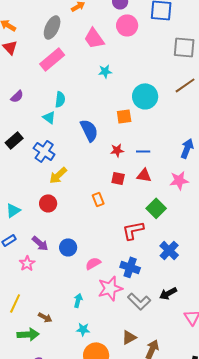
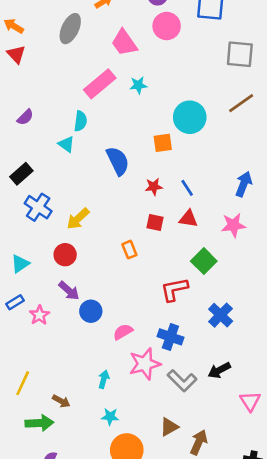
pink rectangle: (52, 59) -> (100, 84), moved
blue cross: (44, 151) -> (38, 207), moved
blue line: (143, 151) -> (187, 188), turned 56
purple arrow: (40, 243) -> (69, 291), moved
pink star: (27, 263) -> (39, 315), moved

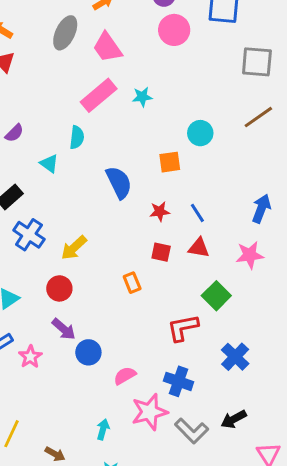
pink trapezoid: (124, 43) -> (107, 47), moved
cyan circle: (190, 117) -> (200, 133), size x0.7
cyan triangle: (66, 144) -> (49, 164), moved

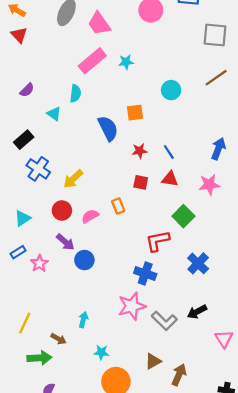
orange square: (170, 162) -> (135, 113), moved
pink semicircle: (125, 376) -> (90, 216), moved
blue cross: (178, 381) -> (145, 274), moved
cyan arrow: (103, 429) -> (83, 320), moved

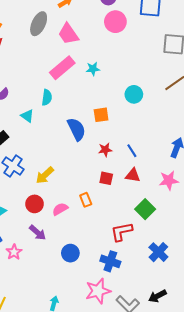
blue circle: (84, 260) -> (70, 253), moved

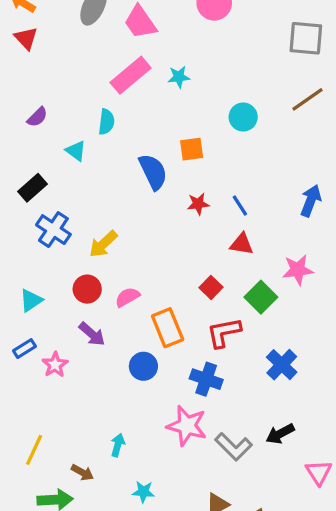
red square: (106, 178) -> (211, 287), moved, turned 32
pink star: (169, 180) -> (298, 270), moved
orange rectangle: (86, 200) -> (168, 328), moved, size x1.6
pink star: (98, 291) -> (187, 426), turned 30

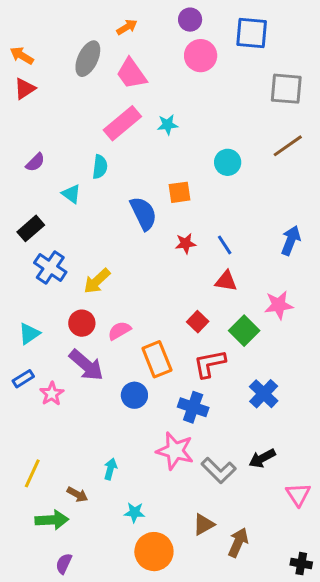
red triangle: (26, 38) -> (25, 89), turned 40
purple arrow: (92, 334) -> (86, 365), size x1.4

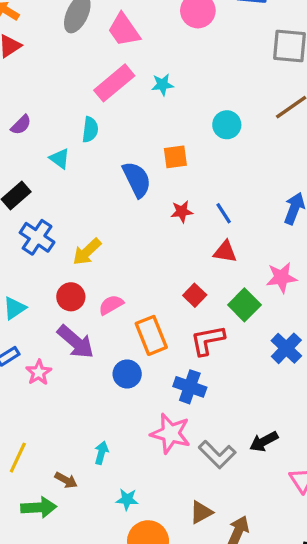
blue cross: (264, 394) -> (286, 348), moved

